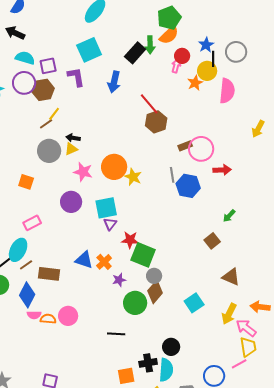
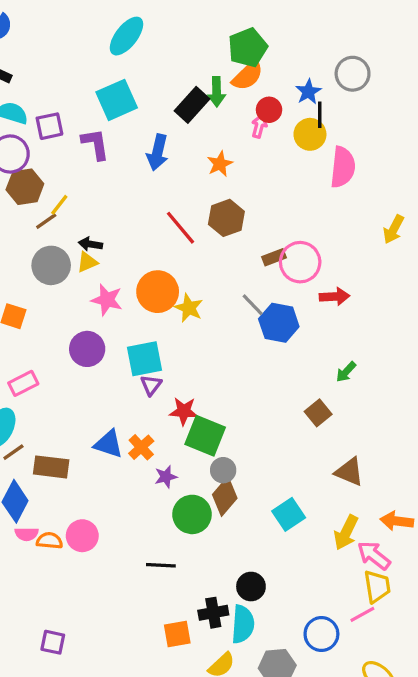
gray circle: (236, 52) -> (353, 74), moved
orange star: (195, 83) -> (220, 164), moved
brown hexagon: (43, 90) -> (25, 187), moved
red line: (149, 104) -> (181, 228), moved
gray line: (172, 175) -> (253, 305), turned -35

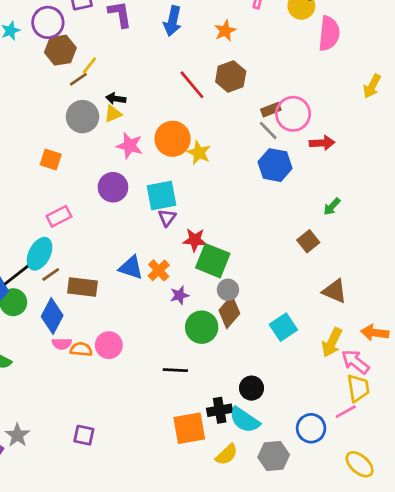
gray line: (253, 305) -> (268, 130), moved
cyan semicircle: (243, 624) -> (245, 420), turned 120
orange square: (177, 634) -> (189, 428), size x1.4

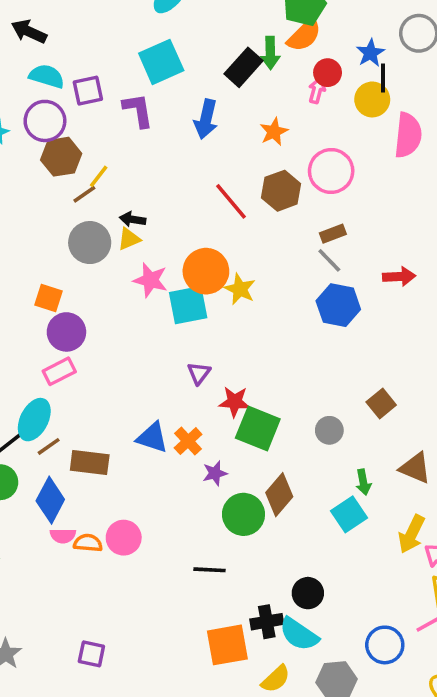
pink circle: (293, 114) -> (331, 171), moved
purple circle: (113, 187) -> (66, 332), moved
cyan square: (161, 196) -> (188, 305), moved
green arrow: (332, 207) -> (363, 482), moved, turned -54
gray circle: (228, 290) -> (329, 430), moved

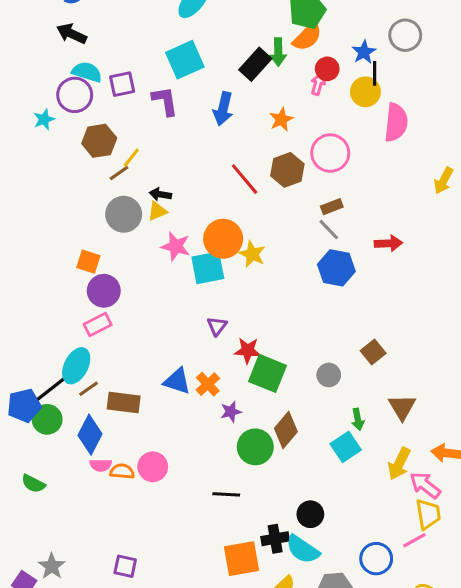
purple circle: (45, 121) -> (75, 95), moved
brown triangle: (415, 468) -> (402, 407), turned 36

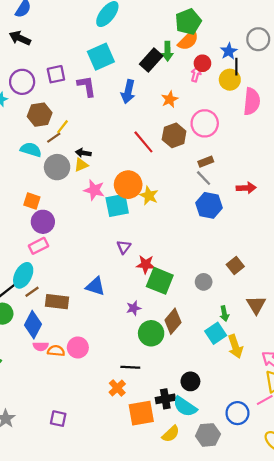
cyan semicircle: (87, 72) -> (31, 150), moved
orange cross: (208, 384) -> (117, 388), moved
yellow arrow: (399, 464) -> (235, 346), moved, turned -45

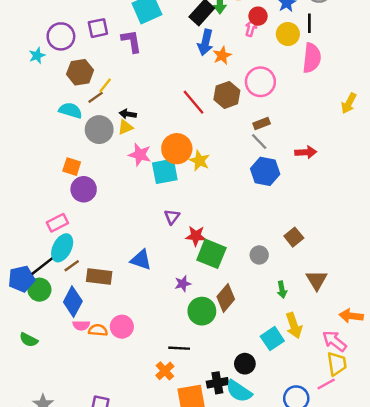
black line: (236, 67) -> (309, 23), moved
blue arrow: (128, 92) -> (205, 42), moved
pink rectangle: (38, 246) -> (57, 223), moved
cyan square: (216, 333) -> (272, 339), moved

